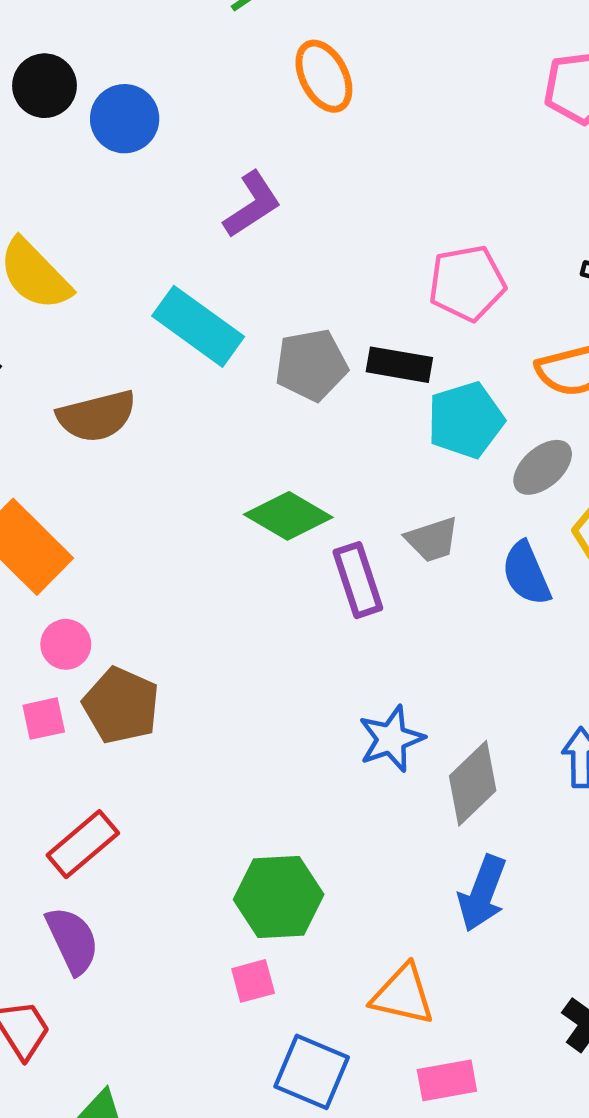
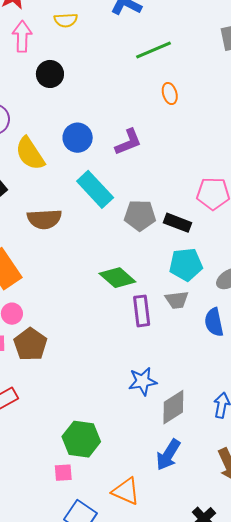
orange ellipse: (324, 76) -> (170, 94), size x0.7
blue circle: (125, 119) -> (78, 138), moved
cyan pentagon: (466, 420) -> (186, 265), moved

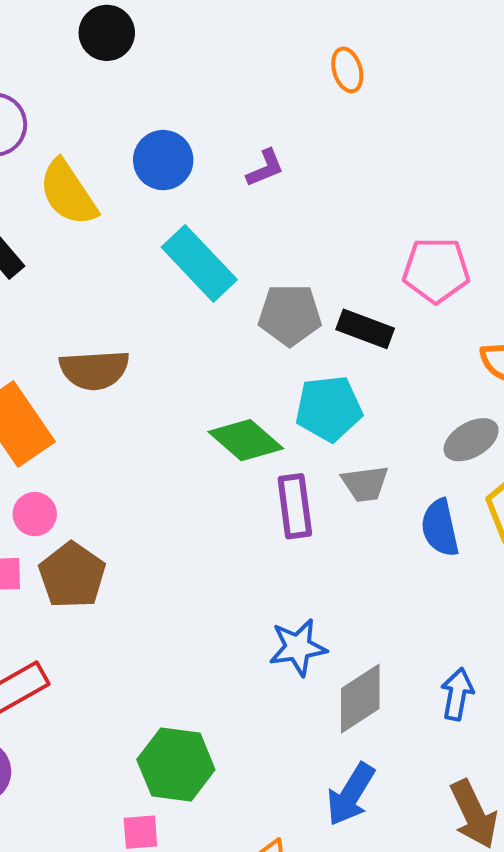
purple L-shape: (128, 142) -> (265, 168), size x0.7
brown semicircle: (44, 219) -> (94, 370), moved
cyan pentagon: (186, 265) -> (329, 408), moved

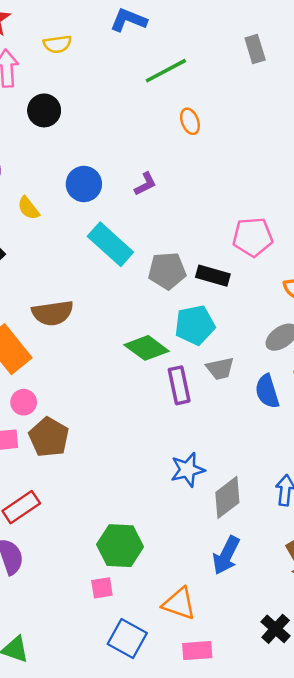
yellow semicircle: (68, 193) -> (28, 208), size x0.6

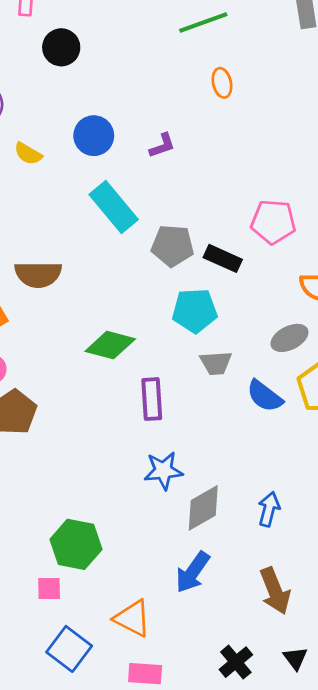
yellow semicircle: (28, 208) -> (28, 154), turned -30
green diamond: (147, 348) -> (110, 345), moved, turned -30
purple rectangle: (179, 385) -> (152, 399), moved
blue semicircle: (267, 391) -> (265, 396), turned -44

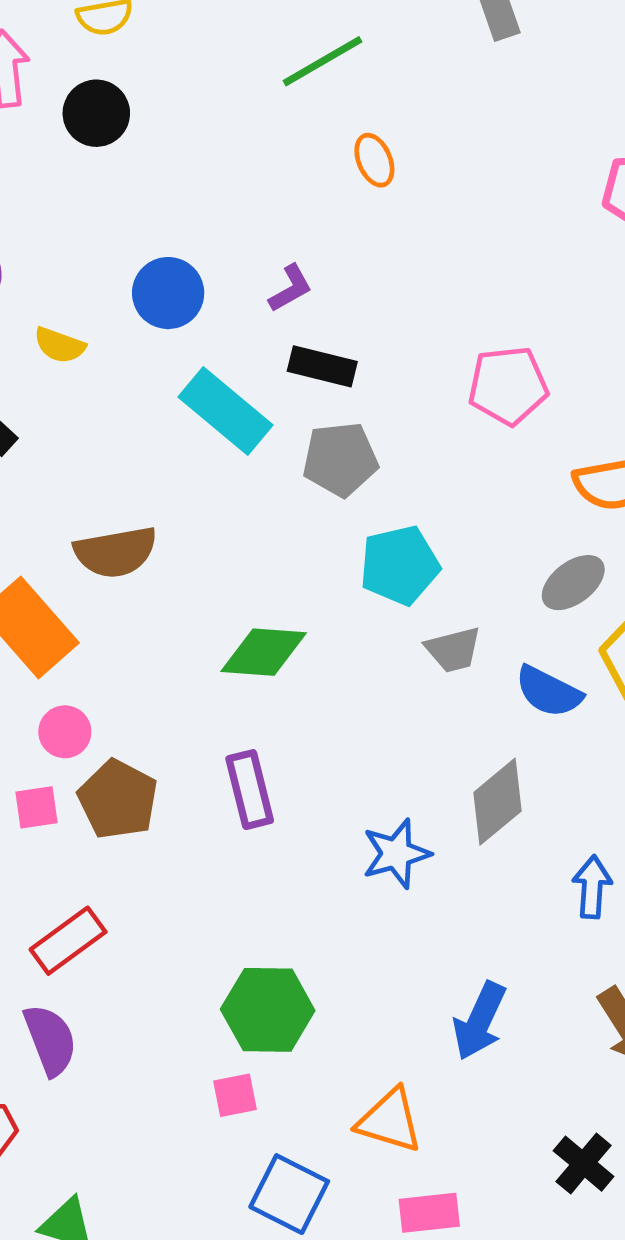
black circle: (61, 47) -> (96, 113), moved
black rectangle: (223, 258) -> (322, 366), moved
purple rectangle: (152, 399) -> (250, 790), moved
gray diamond: (203, 508) -> (498, 802), moved

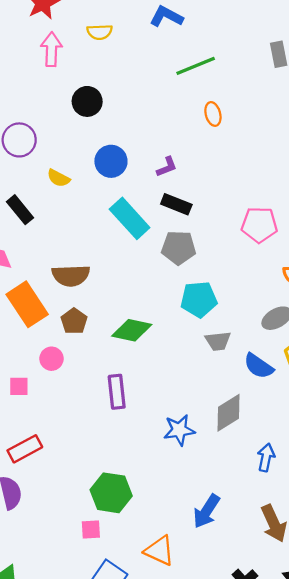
black circle: (96, 113) -> (87, 101), moved
pink circle: (65, 732) -> (52, 359), moved
brown pentagon: (118, 799) -> (74, 321), moved, size x0.7

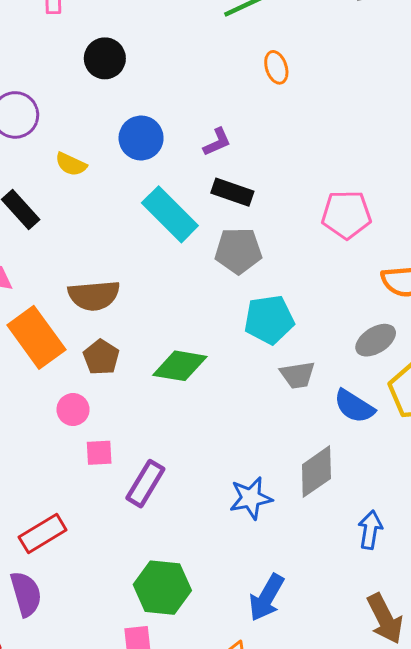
pink square: (19, 386) -> (99, 453), moved
purple rectangle: (117, 392) -> (145, 484), moved, turned 40
blue arrow: (206, 511) -> (266, 598), moved

